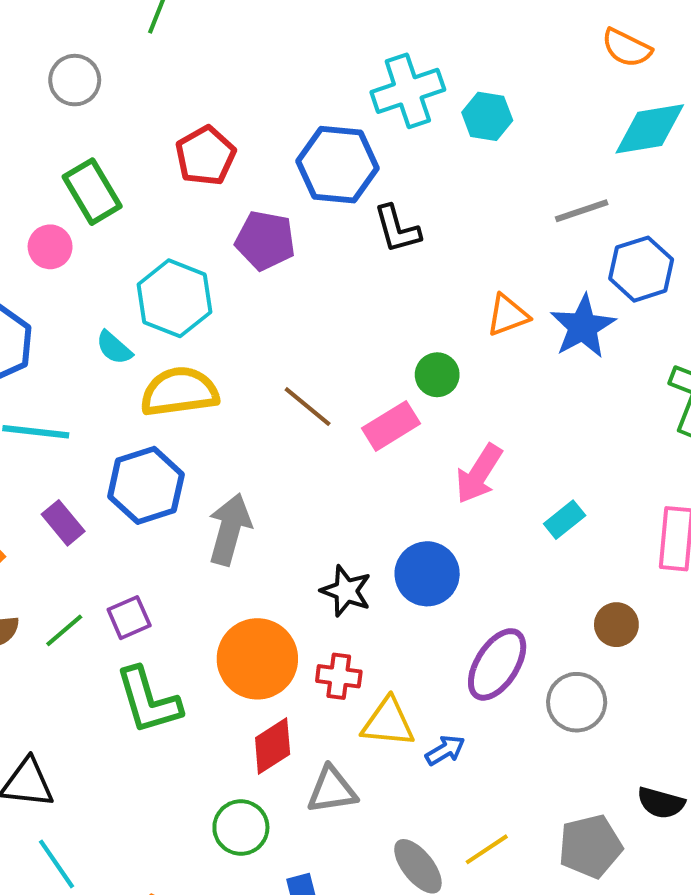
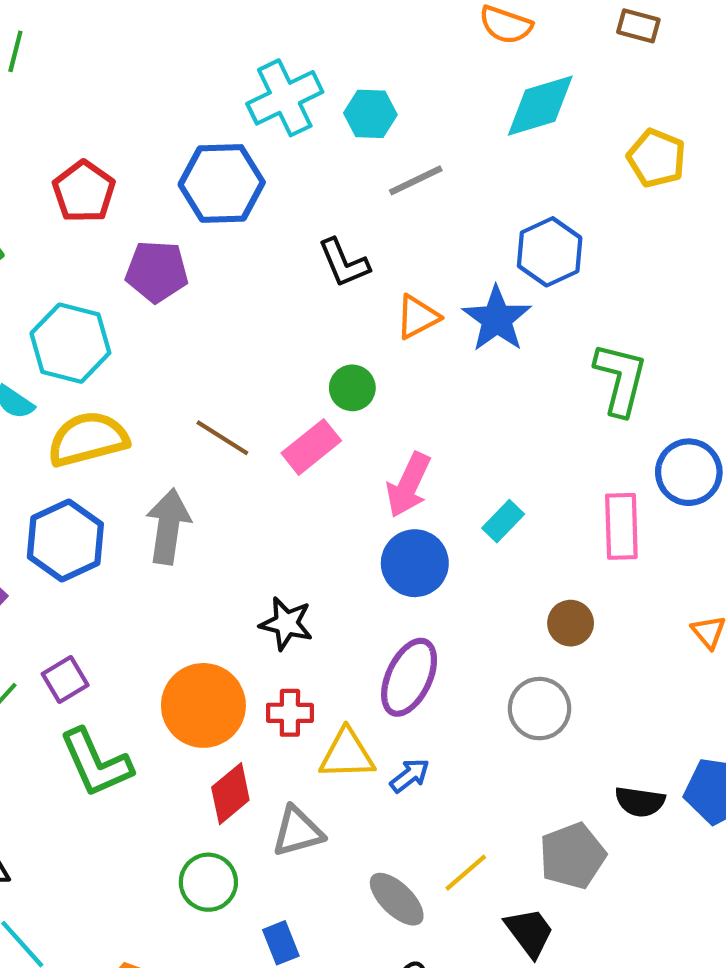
gray line: (582, 211) -> (416, 180), moved
black L-shape: (397, 229) -> (344, 263), moved
gray arrow: (230, 529) -> (168, 526), moved
blue circle: (427, 574) -> (415, 563), moved
purple ellipse: (497, 664) -> (409, 677), moved

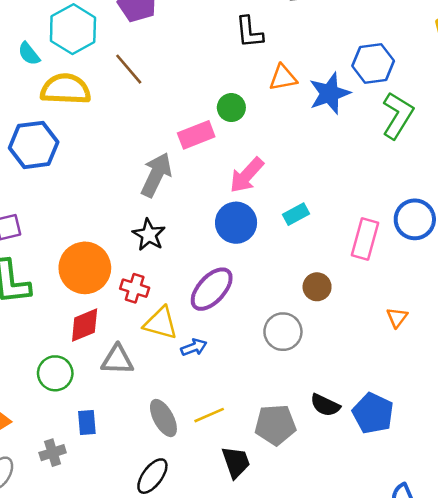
green L-shape: (620, 379) -> (398, 115), moved
brown line: (222, 438) -> (129, 69), moved
gray arrow: (168, 526) -> (156, 175), moved

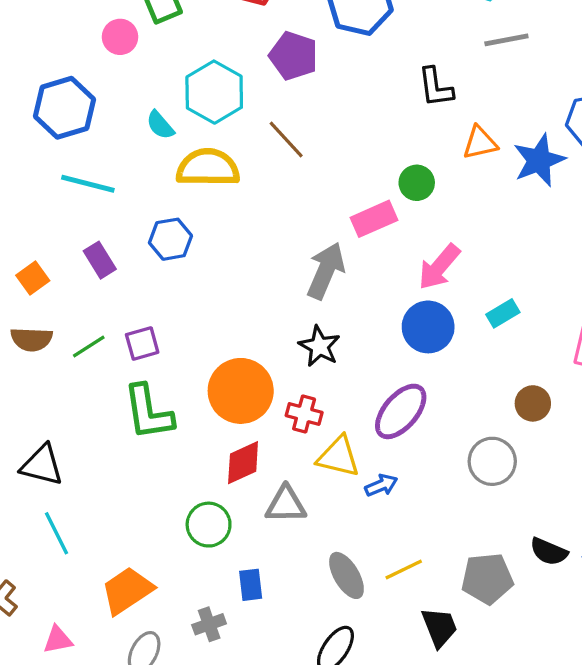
blue hexagon: (34, 145) -> (170, 239), size x0.7

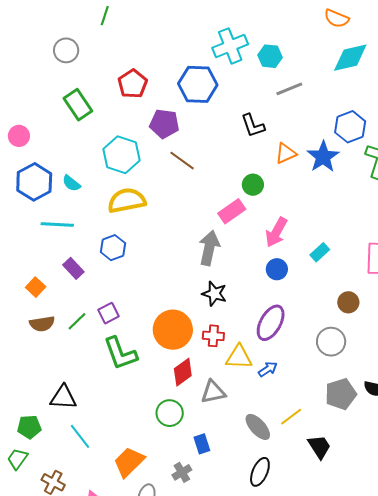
pink circle: (120, 37) -> (19, 136), moved
cyan semicircle: (160, 125) -> (71, 183), moved
brown line: (286, 139) -> (182, 161), moved
blue circle: (428, 327) -> (277, 269), size x0.7
gray pentagon: (487, 579) -> (341, 394), moved

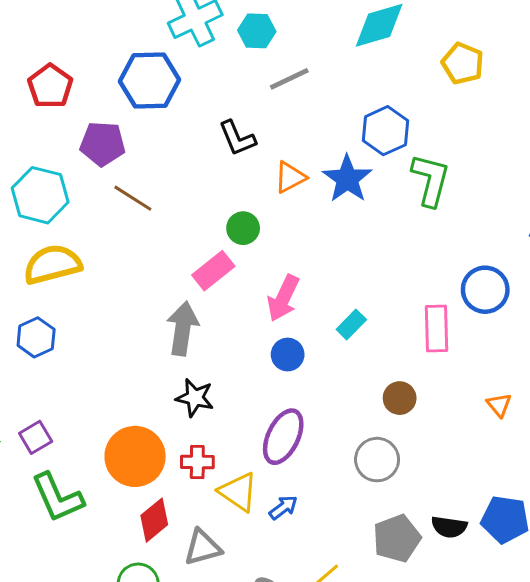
yellow triangle: (239, 357) -> (238, 492), turned 36

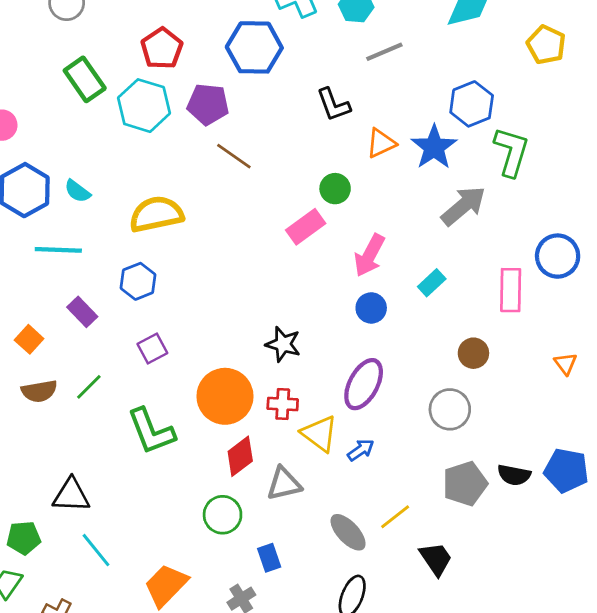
cyan hexagon: (40, 195) -> (144, 106), moved
gray arrow: (183, 329) -> (463, 206), moved, turned 39
purple square: (36, 437) -> (152, 348), moved

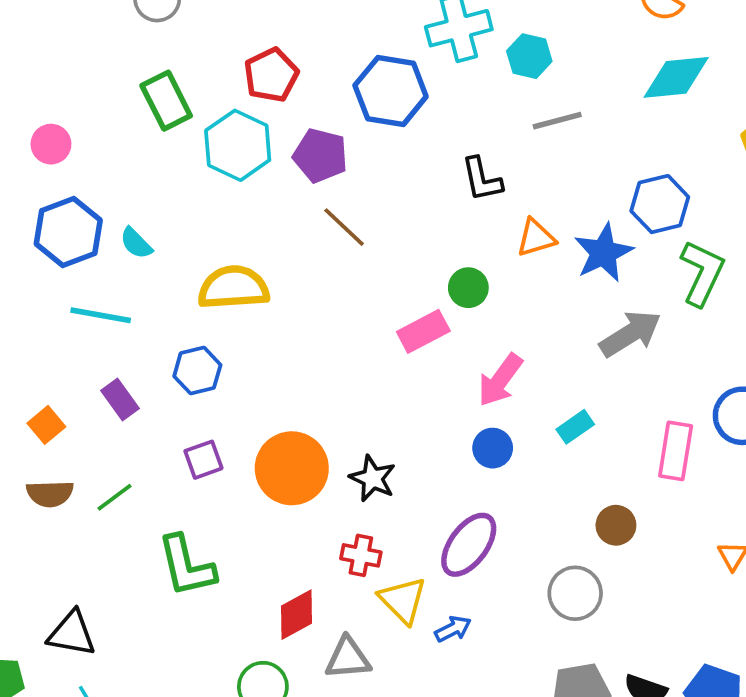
orange circle: (225, 396) -> (292, 468), moved

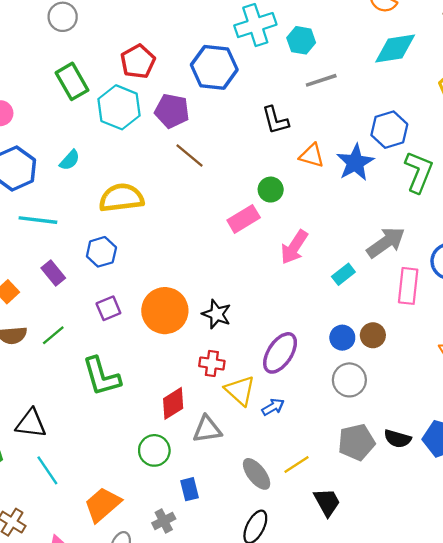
orange triangle: (536, 238) -> (312, 155), turned 36
cyan semicircle: (136, 243) -> (70, 160), moved, turned -90
gray arrow: (630, 334) -> (386, 242), moved
blue circle: (493, 448) -> (342, 338), moved

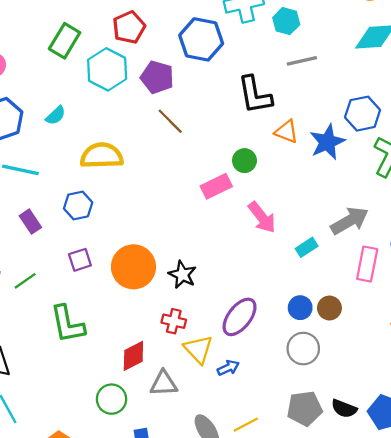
green rectangle: (72, 81) -> (65, 41), turned 56
black L-shape: (275, 120) -> (255, 95), size x1.4
pink arrow: (294, 247) -> (262, 217), turned -76

